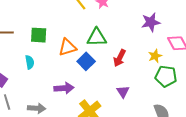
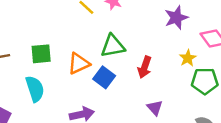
cyan semicircle: (30, 62) -> (35, 89), size x1.5

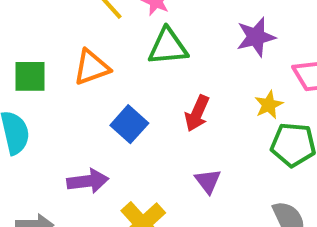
green triangle: (113, 46) -> (168, 47), moved
orange triangle: (79, 64) -> (92, 67), moved

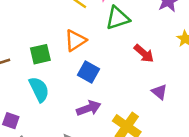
red arrow: (197, 113) -> (144, 53), turned -60
blue square: (129, 124) -> (88, 72), moved

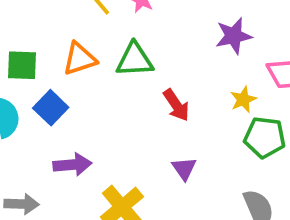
green triangle: (118, 18) -> (135, 60), moved
blue square: (88, 72) -> (51, 108), moved

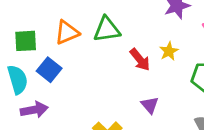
yellow star: (243, 99) -> (169, 51), moved
purple arrow: (72, 165) -> (34, 110), moved

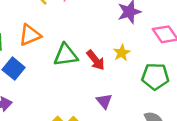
green triangle: (107, 29) -> (66, 55), moved

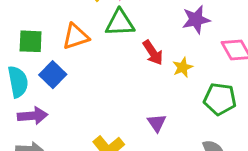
green triangle: (66, 55) -> (120, 23), moved
red arrow: (96, 60) -> (153, 53), moved

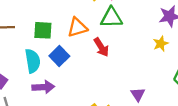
red arrow: (153, 53) -> (101, 47), moved
yellow star: (183, 67) -> (161, 44), moved

